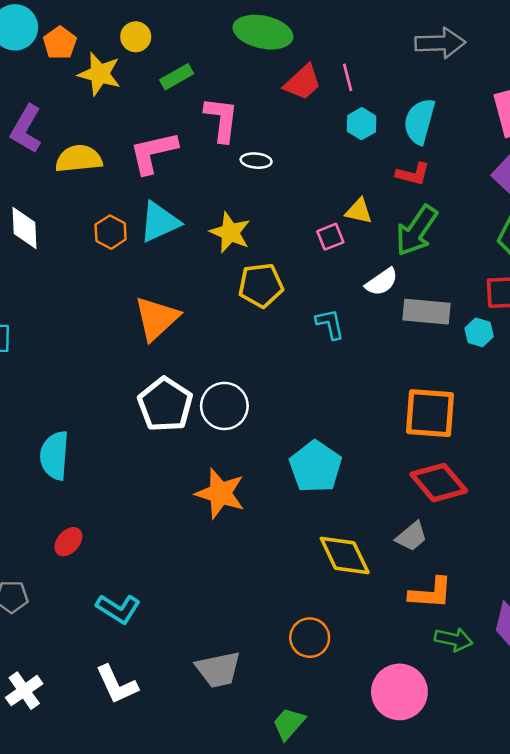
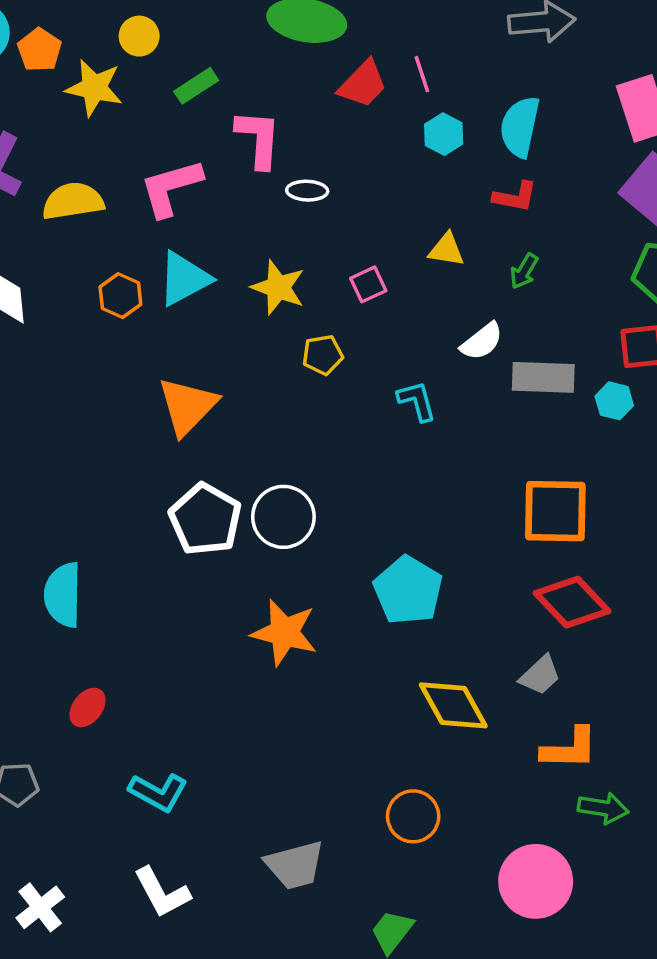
green arrow: (416, 231) -> (524, 271), size x0.5
pink square: (330, 237) -> (368, 284), moved
yellow pentagon: (261, 285) -> (323, 355), size x0.7

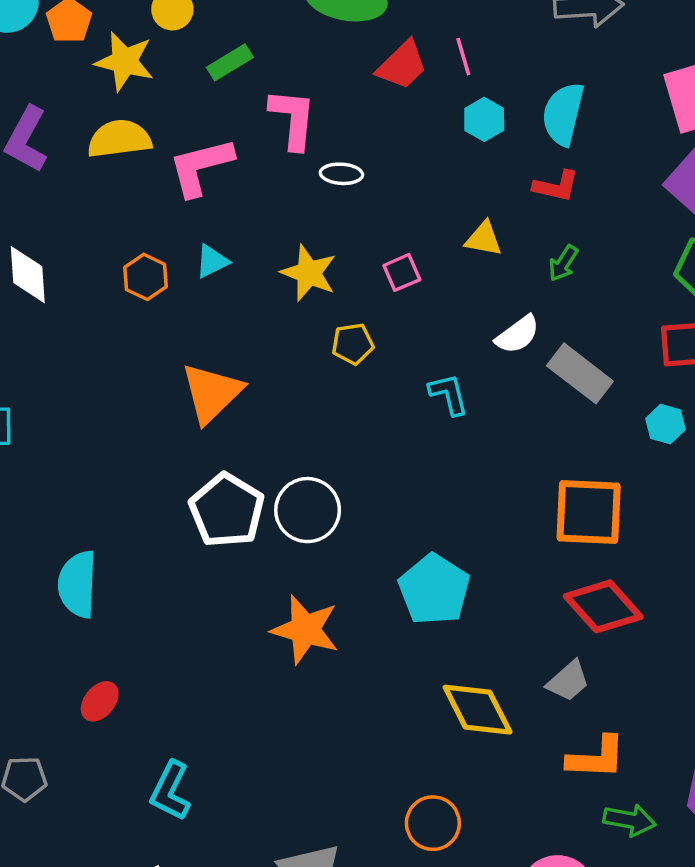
yellow semicircle: (73, 201) -> (119, 139), moved
cyan triangle: (184, 279) -> (212, 261), size x0.6
gray rectangle: (543, 377) -> (580, 373), turned 34
cyan hexagon: (614, 401) -> (665, 424), moved
cyan L-shape: (158, 792) -> (170, 791), turned 86

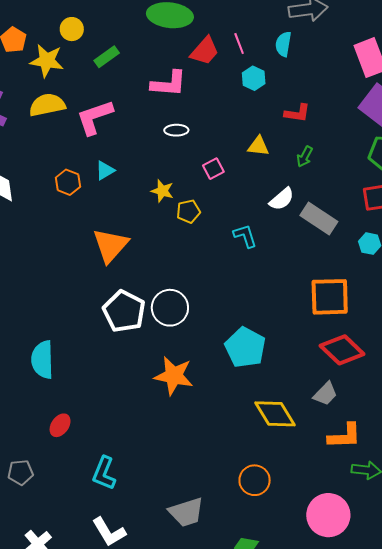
cyan semicircle: (563, 114) -> (283, 44), moved, size x0.7
pink L-shape: (293, 119) -> (169, 84), moved, turned 93
white ellipse: (341, 174) -> (176, 130), moved
yellow star: (309, 273) -> (162, 191), moved, size x0.7

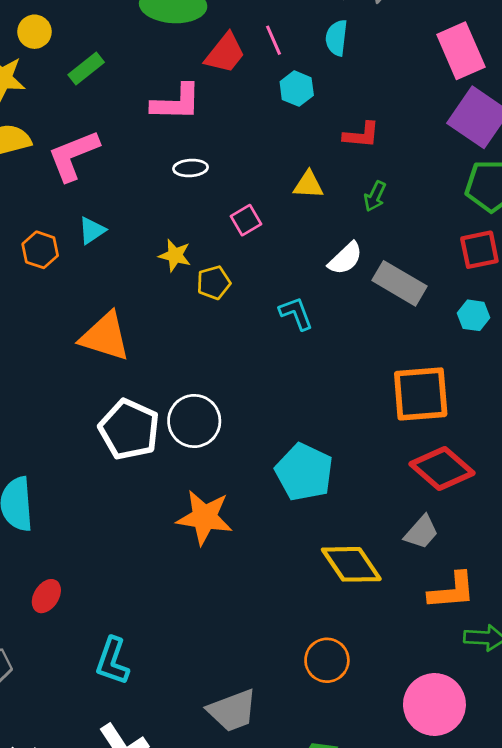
orange triangle: (110, 245) -> (105, 337), turned -51

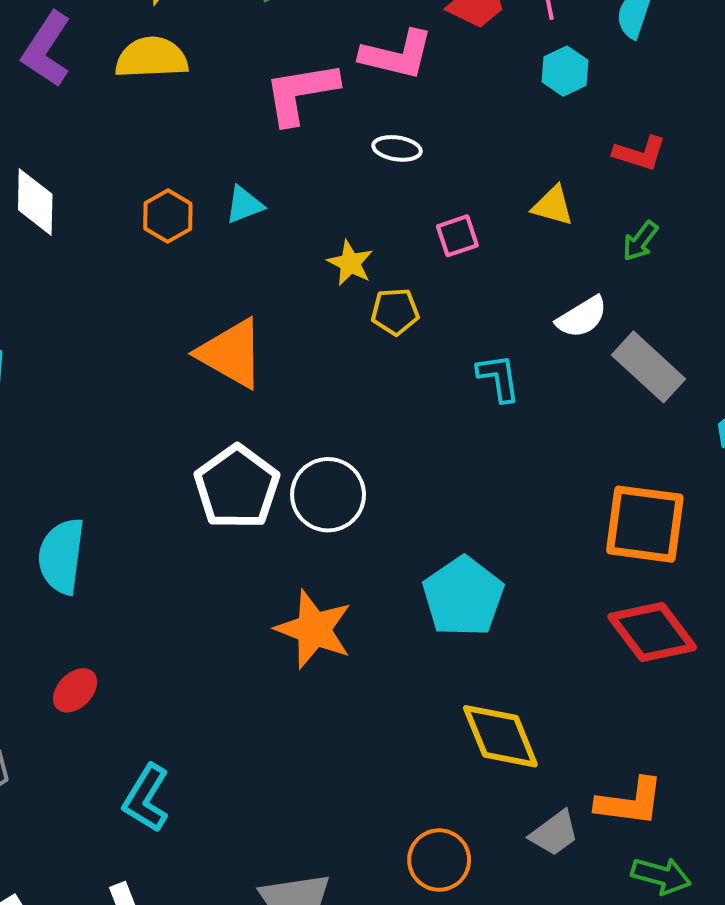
pink L-shape: (73, 155) -> (301, 93), moved
gray trapezoid: (421, 532) -> (554, 833), moved

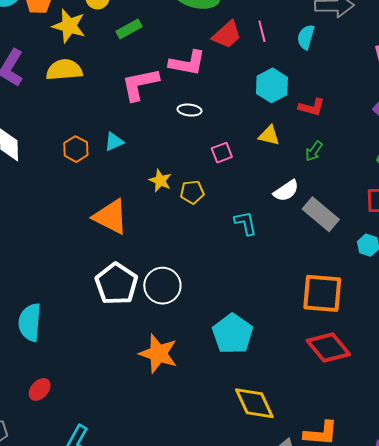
cyan hexagon: (565, 71) -> (272, 85), moved, size x1.4
yellow star: (350, 263) -> (160, 181), moved

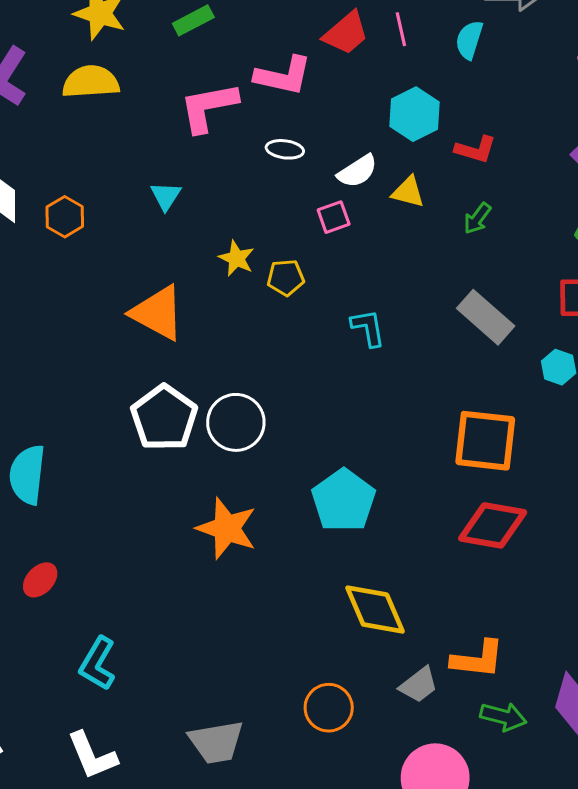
cyan triangle: (114, 142) -> (166, 196), turned -35
orange hexagon: (76, 149) -> (65, 217), moved
white semicircle: (286, 191) -> (357, 171), moved
red diamond: (328, 347) -> (493, 525), turned -42

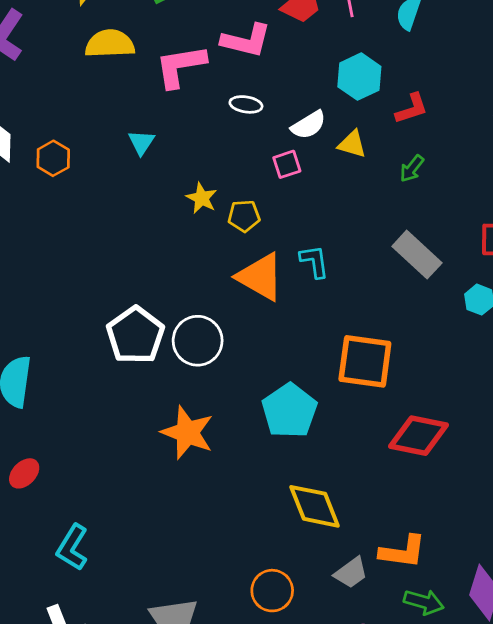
yellow semicircle: (91, 82) -> (110, 44), moved
red L-shape: (476, 150) -> (412, 109), turned -36
orange triangle: (158, 313) -> (260, 277), moved
orange square: (485, 441) -> (365, 361), moved

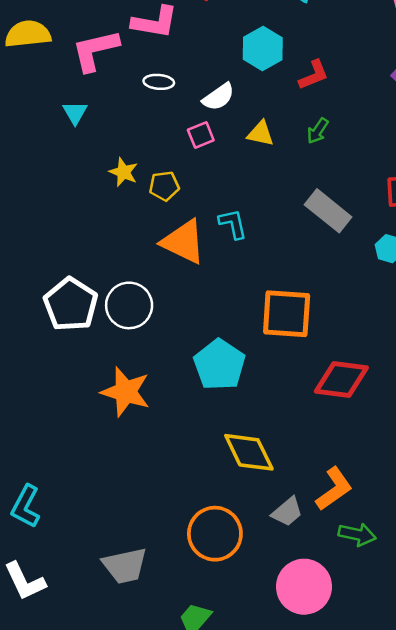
cyan triangle: (141, 142) -> (75, 113), moved
yellow triangle: (352, 144) -> (261, 134), moved
orange L-shape: (403, 552) -> (334, 489), turned -39
orange circle: (272, 591) -> (215, 534), size x1.4

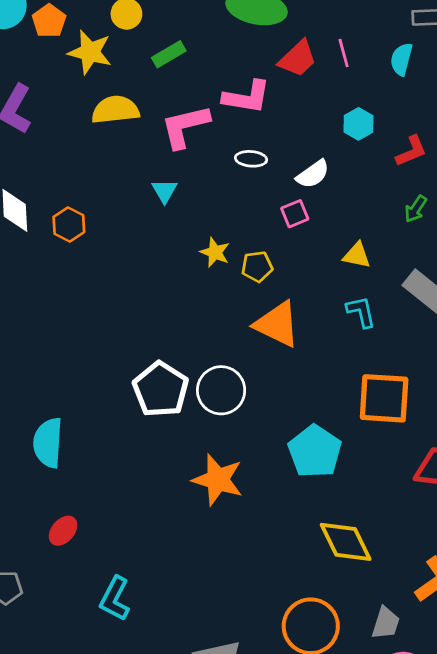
cyan hexagon: (263, 48) -> (359, 124), size x0.7
yellow triangle: (261, 134) -> (357, 255), moved
cyan L-shape: (233, 224) -> (361, 312), moved
gray trapezoid: (287, 512) -> (386, 623), moved, turned -32

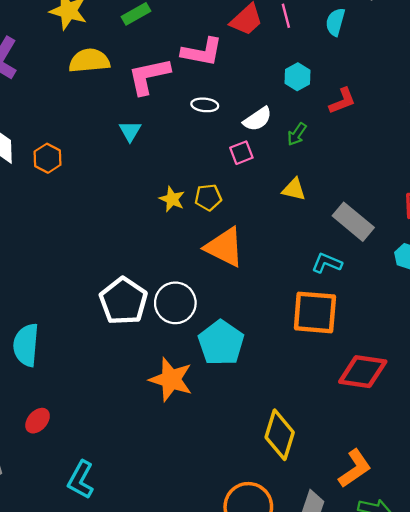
green arrow: (416, 209) -> (297, 134), moved
yellow star: (215, 252) -> (172, 199), moved
cyan L-shape: (361, 312) -> (327, 263), moved, turned -56
cyan pentagon: (315, 451) -> (221, 343), moved
yellow diamond: (346, 542) -> (280, 435), turned 42

